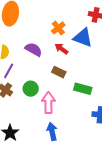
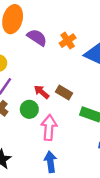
purple semicircle: (33, 49) -> (37, 37), moved
red arrow: (61, 49) -> (42, 92), moved

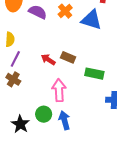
green circle: (29, 109) -> (44, 114), moved

